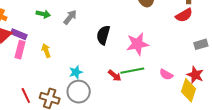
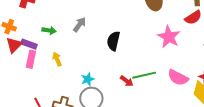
green arrow: (43, 14) -> (49, 30), moved
pink star: (137, 44) -> (169, 37), moved, turned -30
pink semicircle: (166, 75) -> (178, 78), size x1.5

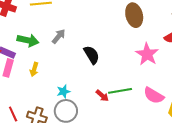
green arrow: (49, 30) -> (28, 40), size x1.5
black semicircle: (113, 41) -> (92, 55), turned 132
yellow arrow: (57, 59) -> (34, 69), turned -144

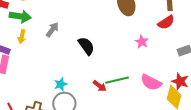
green arrow: (28, 40) -> (20, 16), moved
pink star: (147, 54) -> (142, 42), size x0.6
yellow arrow: (34, 69) -> (22, 37), moved

